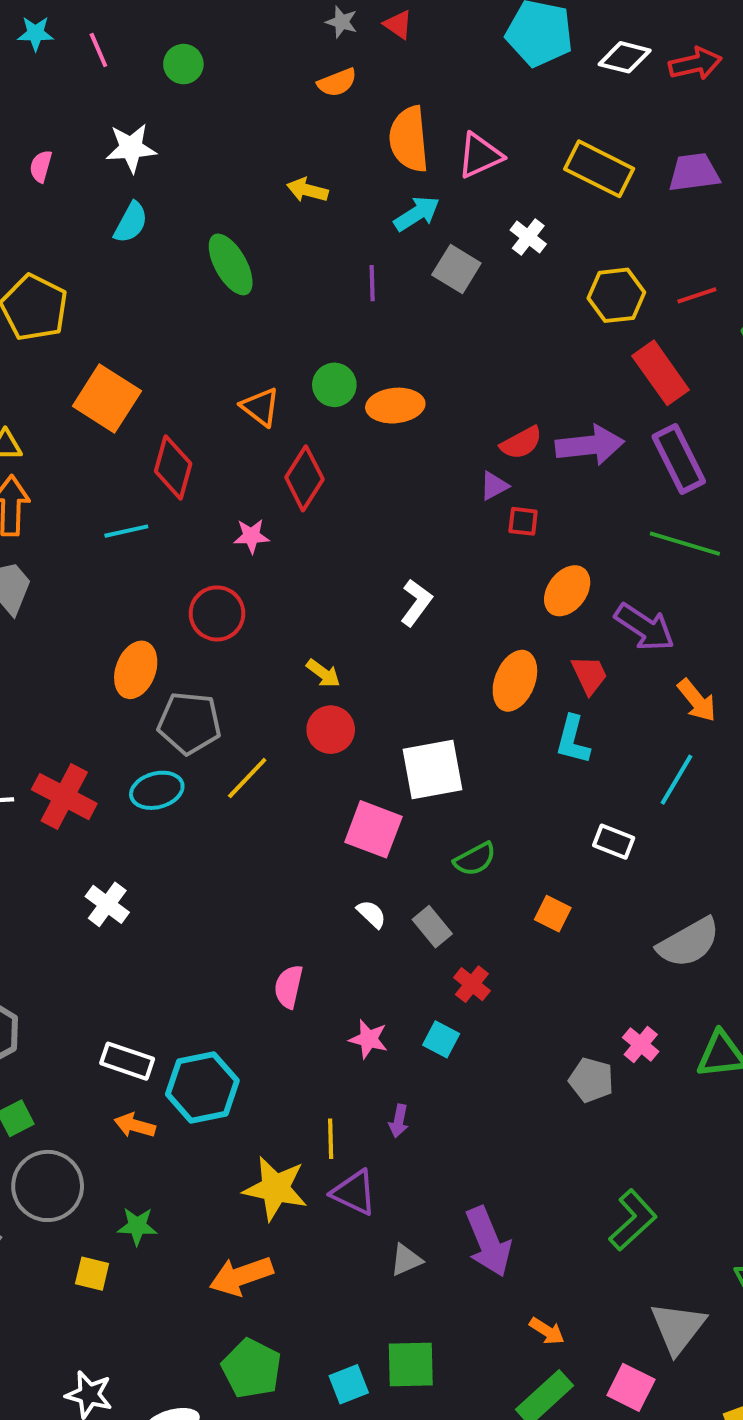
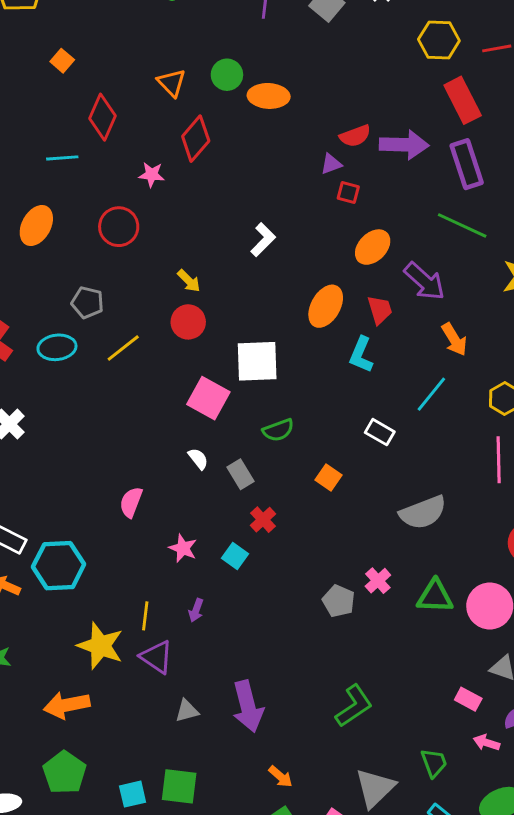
orange square: (107, 398) -> (62, 61), size x0.5
orange ellipse: (136, 670) -> (36, 226), moved
gray pentagon: (189, 723) -> (87, 302), size x0.7

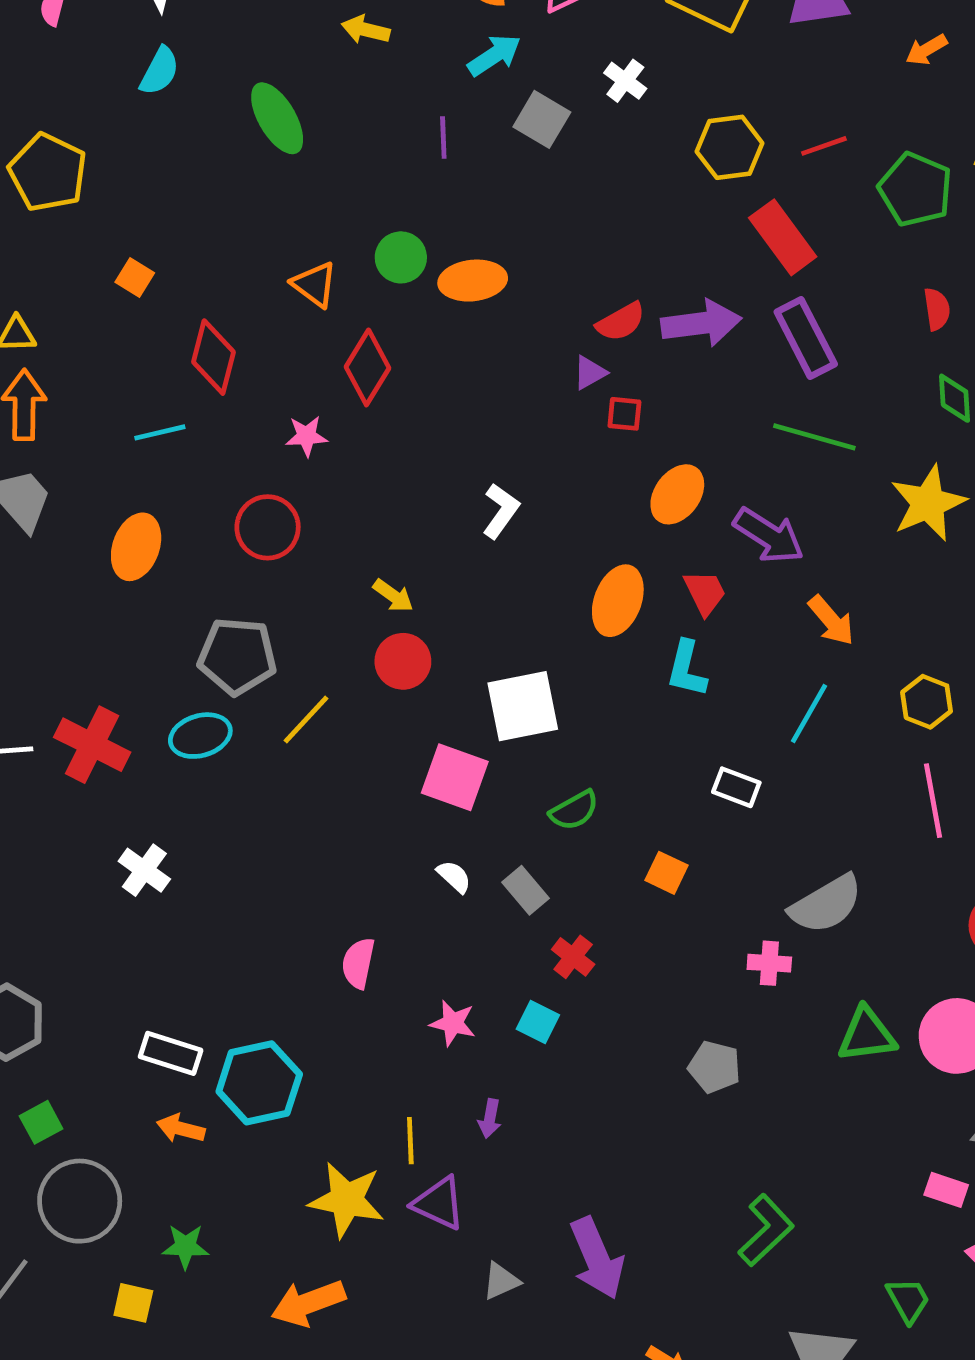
gray pentagon: (87, 302) -> (237, 656), size x1.5
pink cross: (378, 581) -> (769, 963), moved, turned -35

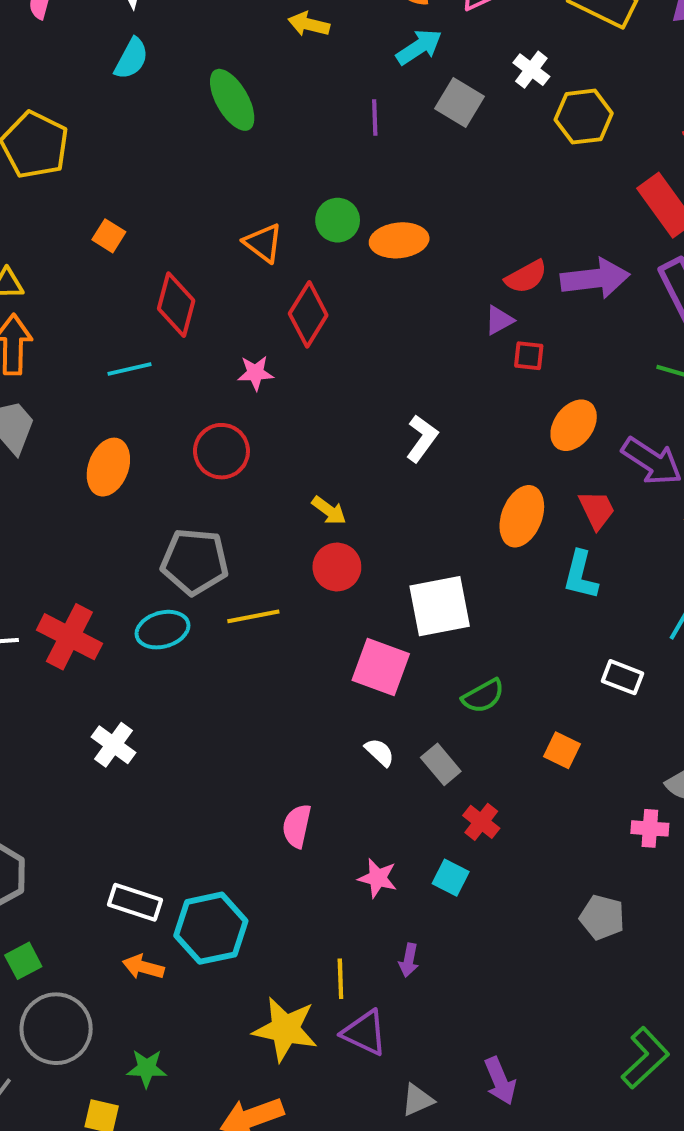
yellow hexagon: (730, 147) -> (584, 117), moved
yellow line: (306, 720) -> (253, 616), turned 36
purple arrow: (597, 1258) -> (500, 1081), size x0.7

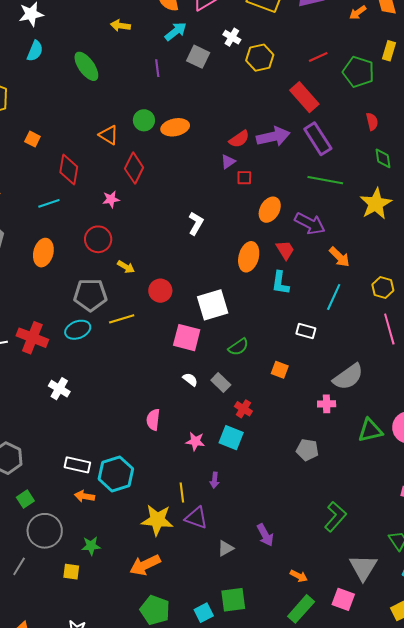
yellow arrow: (329, 510) -> (126, 267), moved
cyan square: (451, 878) -> (231, 438), size x1.4

